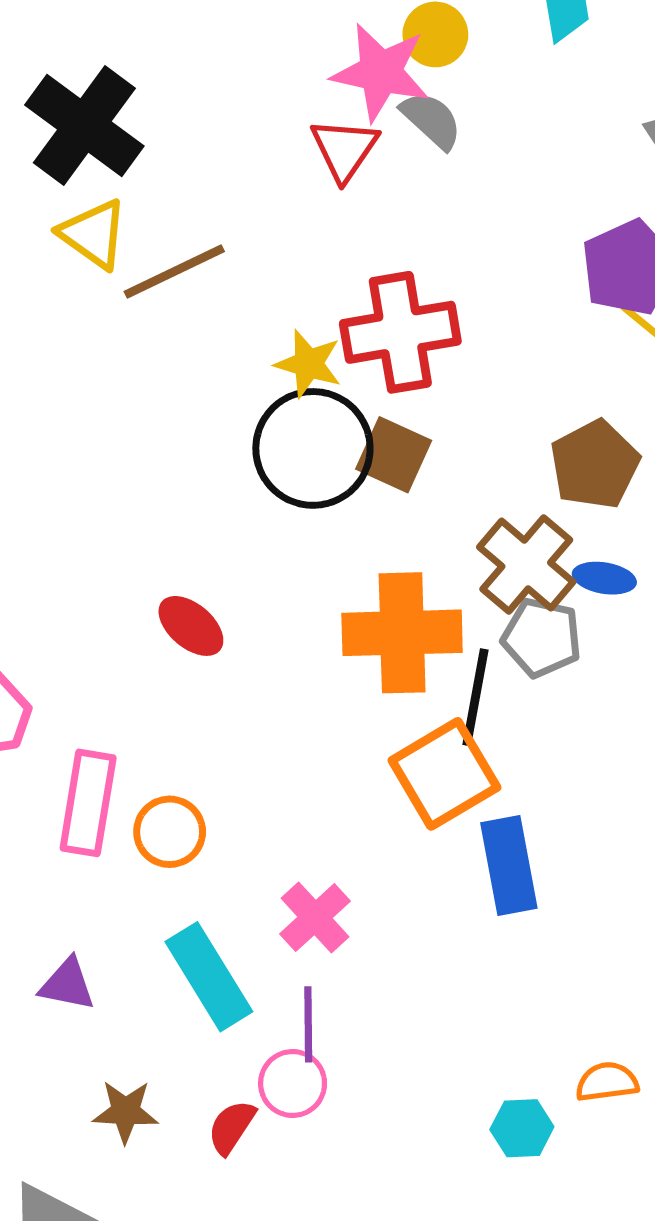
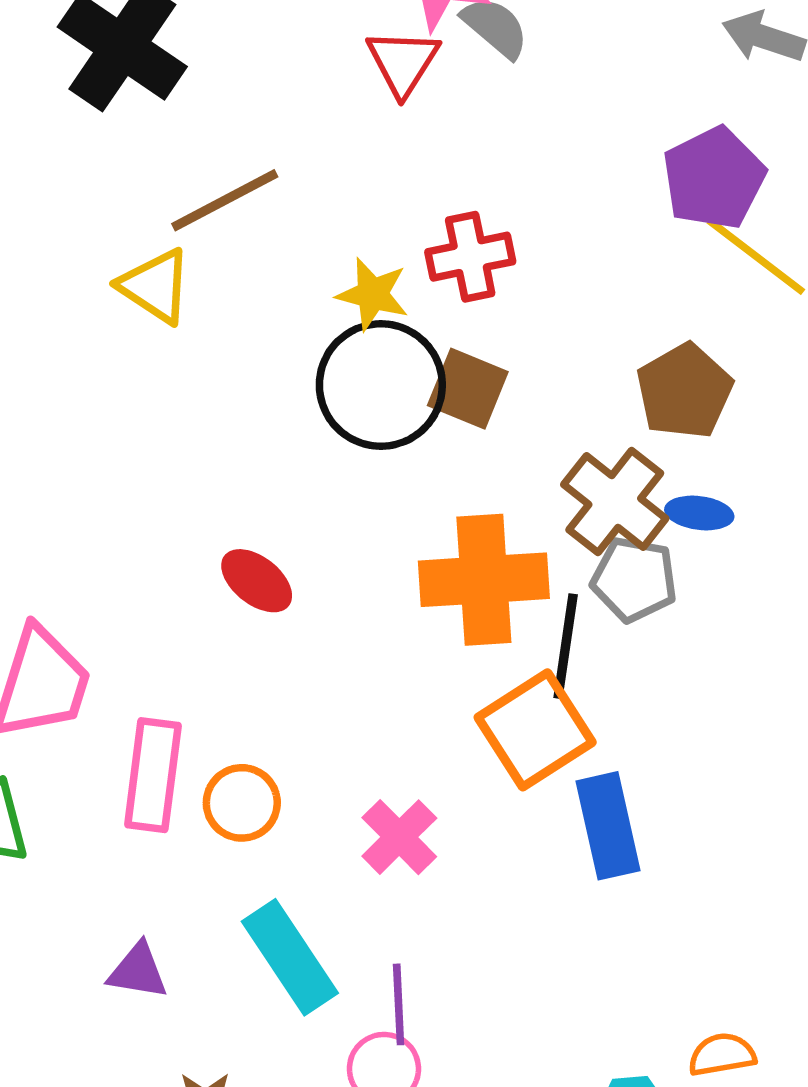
yellow triangle: (93, 234) -> (155, 286), moved
red cross: (400, 332) -> (470, 257), size x0.7
pink cross: (315, 918) -> (399, 837), moved

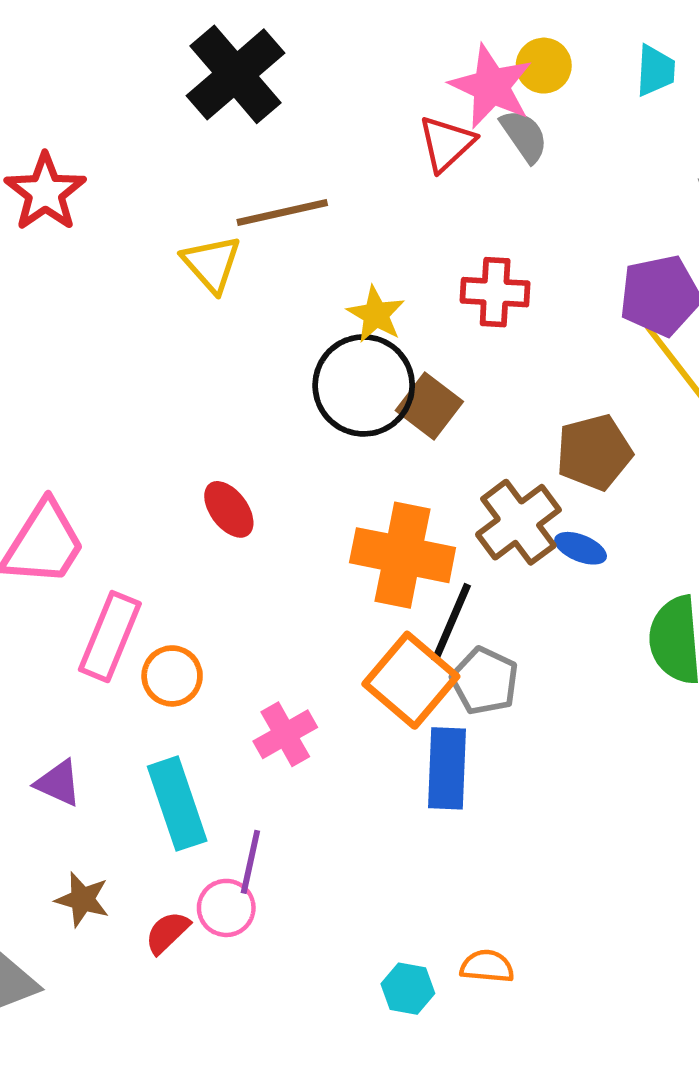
red cross: (470, 257) -> (495, 292), moved
gray pentagon: (634, 579) -> (485, 681), moved
orange square: (535, 730) -> (411, 680), turned -32

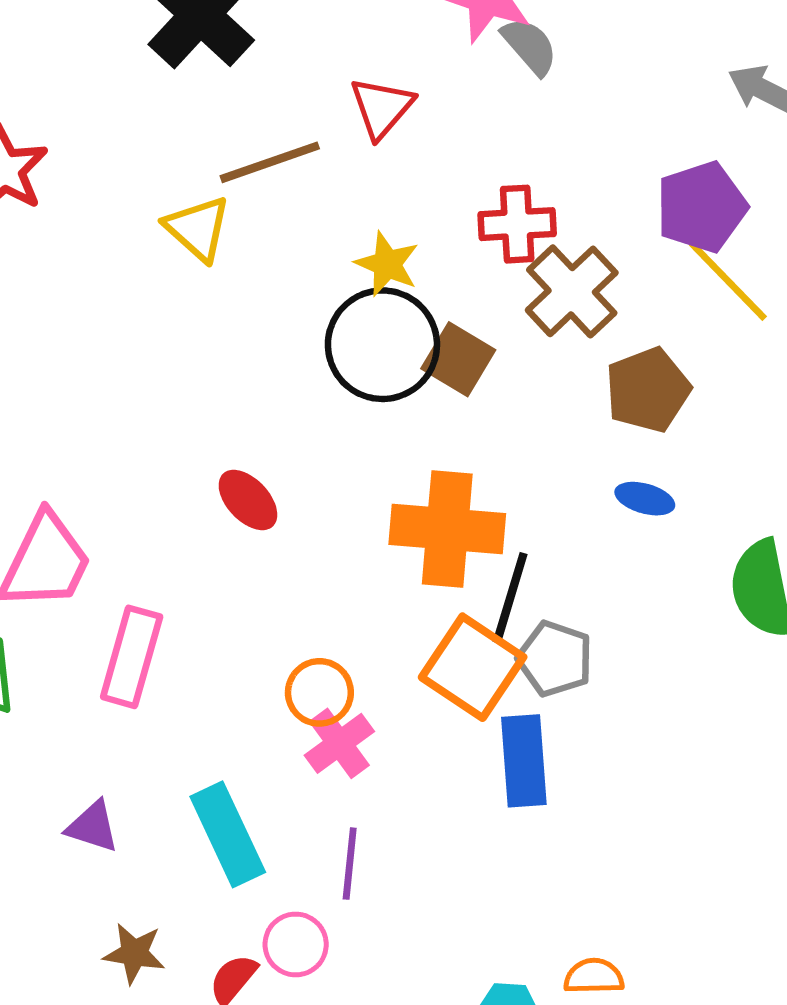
red triangle: (446, 143) -> (382, 108), moved
brown cross: (518, 522) -> (572, 291), moved
orange circle: (172, 676) -> (319, 692), moved
purple line: (250, 862) -> (350, 864), moved

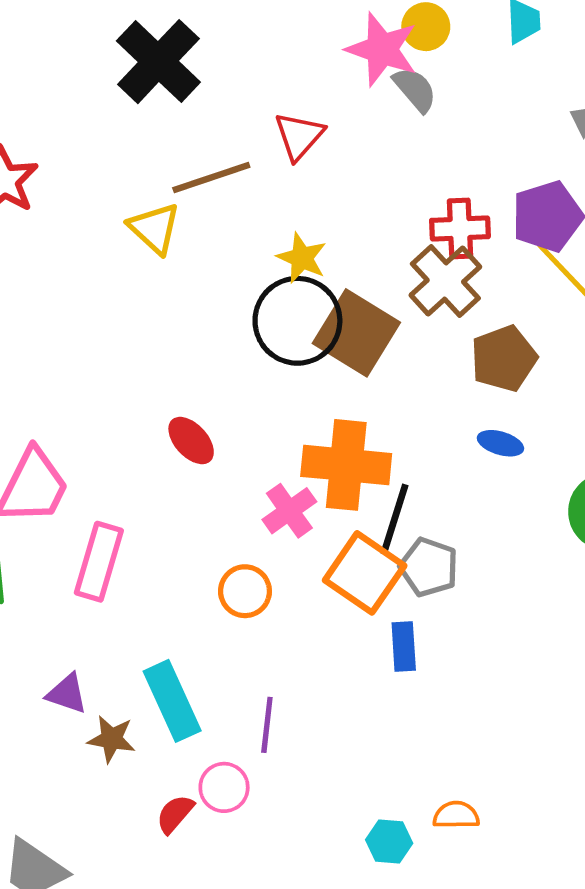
red cross: (517, 224) -> (460, 228), moved
brown square: (458, 359) -> (356, 333), size x1.5
pink cross: (339, 743) -> (289, 511), moved
blue rectangle: (524, 761) -> (404, 646), size x0.7
brown star: (134, 953) -> (111, 739), moved

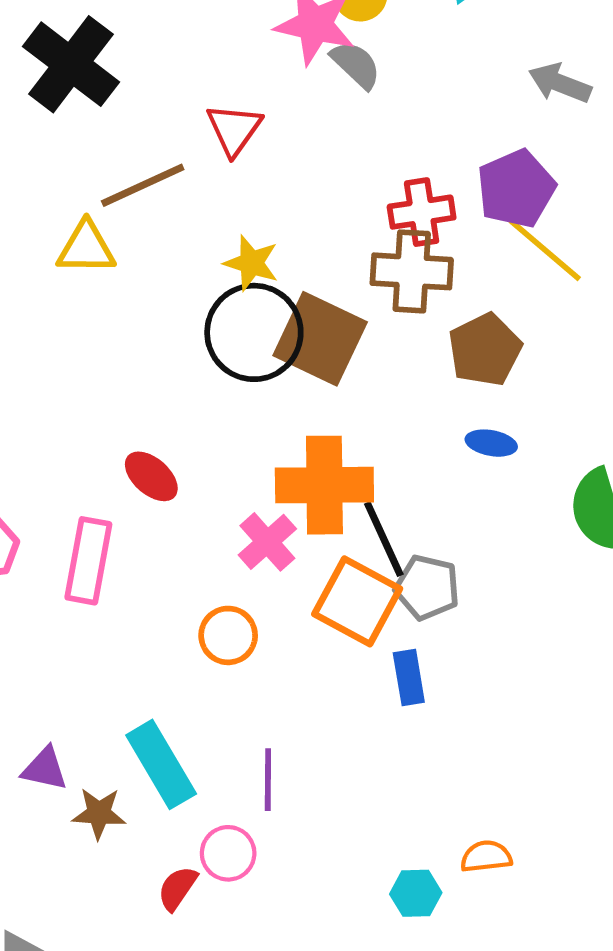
yellow triangle: (154, 228) -> (86, 248), turned -36
brown cross: (445, 281) -> (412, 271), turned -38
black line: (395, 519) -> (384, 539), turned -36
pink rectangle: (99, 562) -> (88, 561), moved

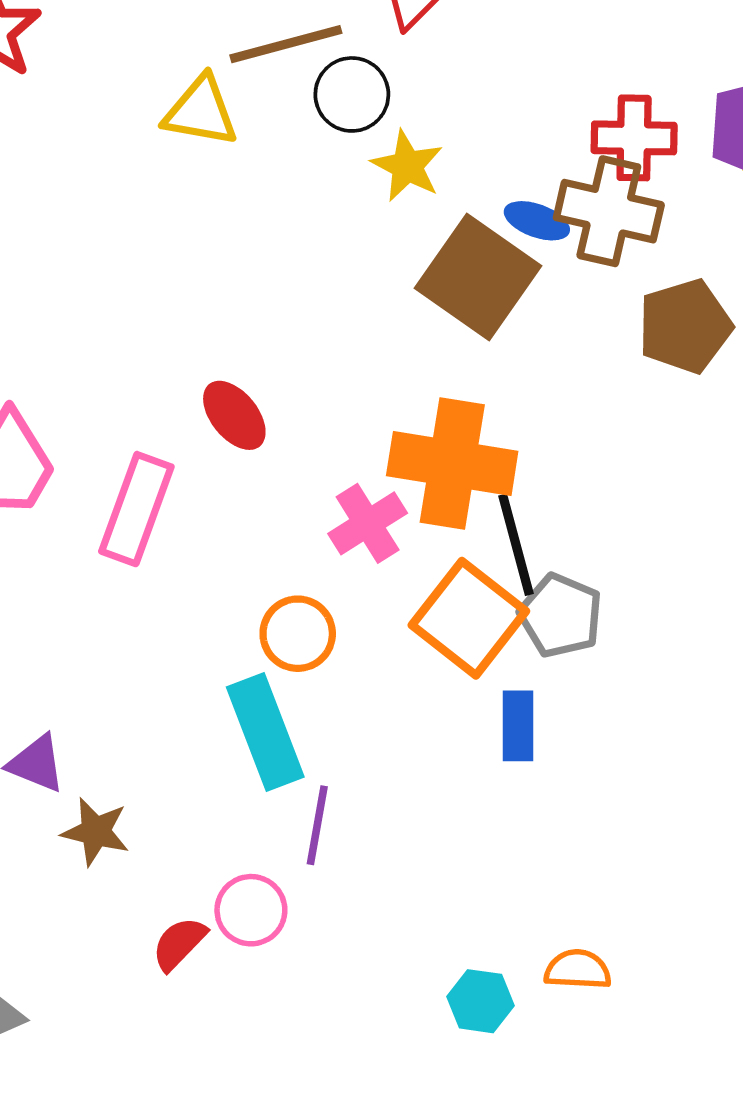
black circle: (254, 332) -> (352, 94), moved, size x0.6
blue ellipse: (491, 443) -> (537, 221), moved
cyan rectangle: (161, 764) -> (265, 732), moved

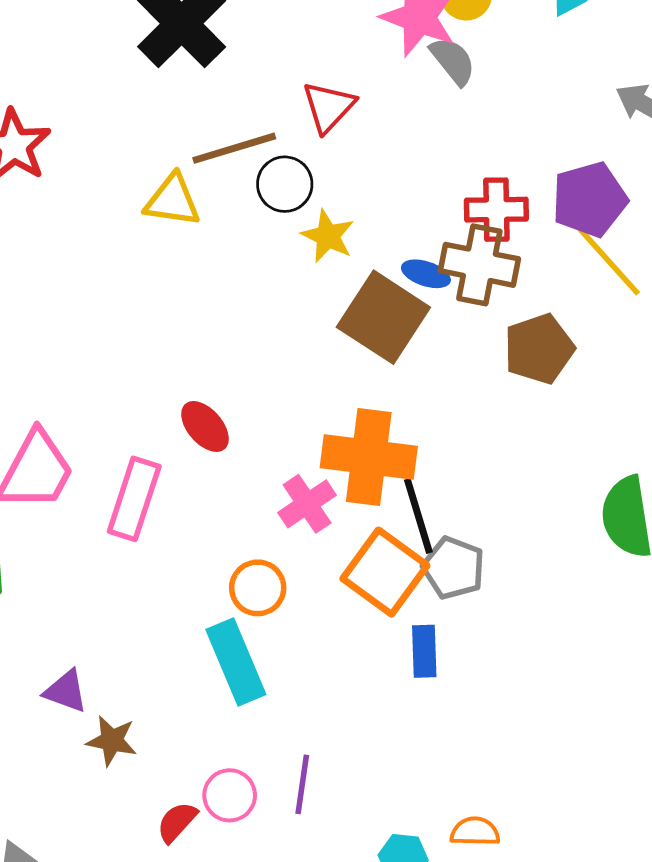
purple line: (317, 825) -> (302, 784), moved

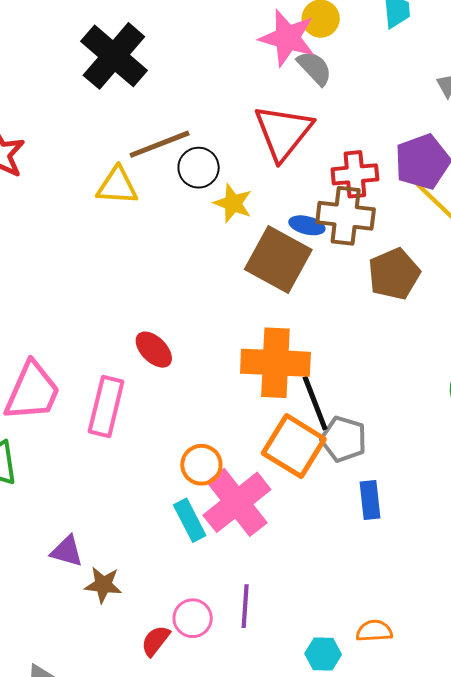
red triangle: (328, 107) -> (283, 132), moved, size x1.5
pink cross: (307, 504) -> (237, 502), moved, size x1.6
blue rectangle: (424, 651) -> (370, 500), moved
cyan rectangle: (236, 662) -> (190, 520), size x0.7

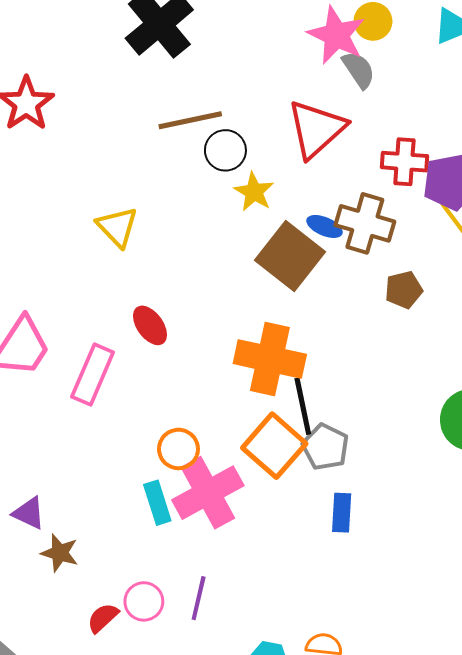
red cross: (355, 174) -> (404, 162), moved
yellow triangle: (117, 186) -> (117, 227), moved, turned 33
brown pentagon: (394, 274) -> (404, 290), size x0.7

